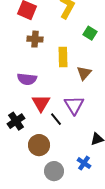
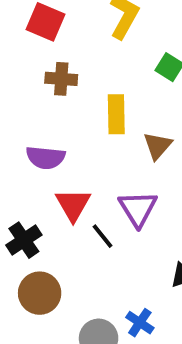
brown circle: (39, 145) -> (40, 293), moved
blue cross: (84, 163) -> (140, 323), moved

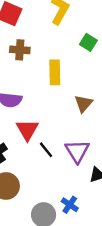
brown triangle: (158, 146) -> (83, 104), moved
purple triangle: (138, 209) -> (77, 151), moved

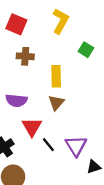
brown triangle: (83, 104) -> (56, 103), moved

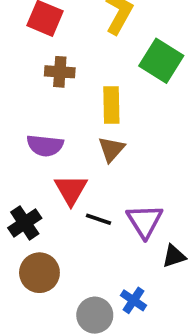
green square: (86, 50) -> (161, 61), size x1.6
black line: (48, 145) -> (98, 219), turned -32

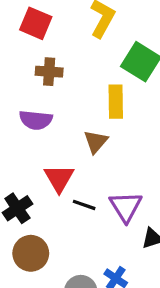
yellow rectangle: (111, 105) -> (116, 102), moved
purple semicircle: (45, 146) -> (36, 120), moved

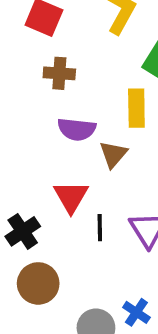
purple semicircle: (36, 120) -> (77, 129), moved
black line: (84, 205) -> (100, 228), turned 70

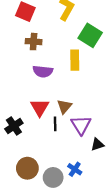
brown triangle: (113, 154) -> (64, 106), moved
brown circle: (38, 283) -> (27, 168), moved

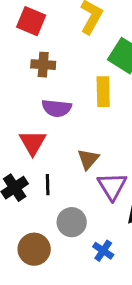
red triangle: (40, 107) -> (33, 143), moved
black line: (55, 124) -> (48, 185), moved
gray circle: (53, 177) -> (72, 222), moved

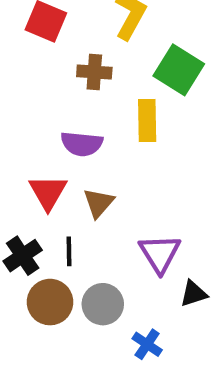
brown cross: (43, 65) -> (94, 72), moved
brown triangle: (88, 159) -> (99, 203), moved
brown circle: (34, 249) -> (50, 302), moved

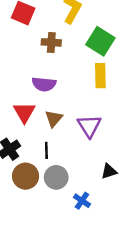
yellow rectangle: (147, 121) -> (100, 76), moved
black line: (69, 251) -> (46, 150), moved
purple triangle: (160, 254) -> (89, 126), moved

